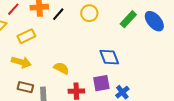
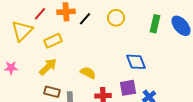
green rectangle: (128, 19) -> (155, 24), turned -30
yellow arrow: (21, 62) -> (48, 67), turned -60

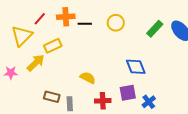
black line: (85, 19) -> (85, 24), turned 48
green rectangle: (155, 24) -> (155, 29), turned 30
yellow arrow: (48, 67) -> (36, 63), moved

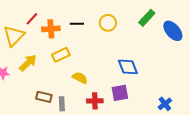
orange cross: (66, 17) -> (51, 29), moved
green rectangle: (155, 29) -> (147, 18), moved
yellow rectangle: (53, 46) -> (61, 55), moved
blue cross: (149, 102) -> (165, 104), moved

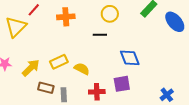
black line: (77, 24) -> (100, 35), moved
orange cross: (51, 29) -> (66, 17), moved
yellow rectangle: (61, 55) -> (59, 62), moved
yellow arrow: (28, 63) -> (31, 68), moved

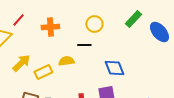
yellow arrow: (31, 68) -> (21, 63), moved
yellow semicircle: (82, 69) -> (66, 61), moved, turned -35

